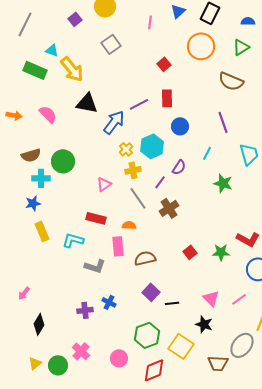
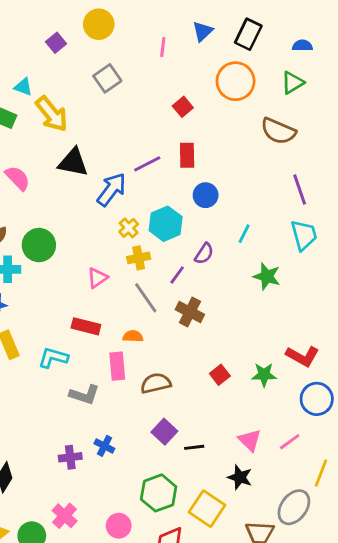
purple line: (223, 122) -> (300, 189), moved
brown cross: (169, 208) -> (190, 312), turned -30

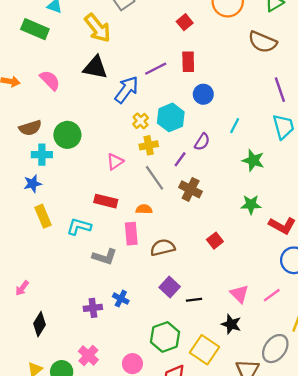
yellow arrow: (52, 114) -> (98, 28), moved
green star: (264, 375) -> (251, 205), moved

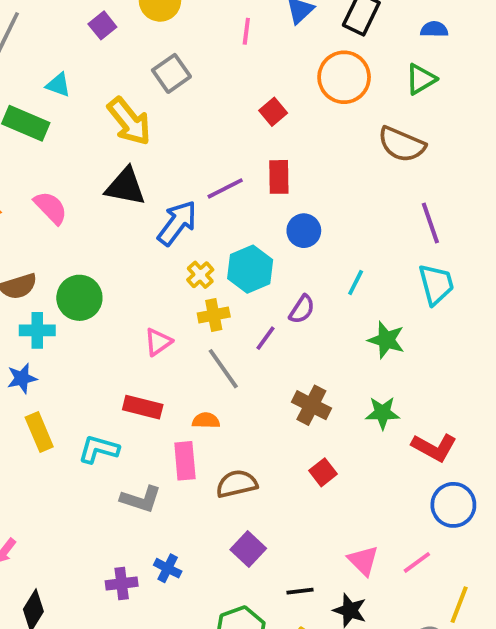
brown cross: (191, 189) -> (311, 405), moved
black line: (194, 300) -> (300, 591), moved

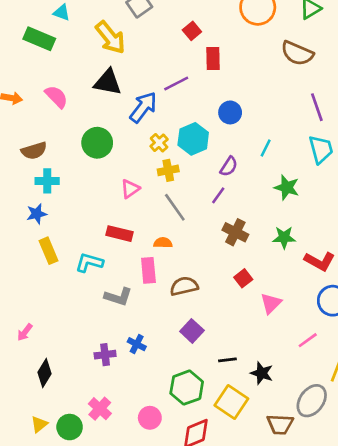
red square: (273, 112) -> (192, 31), moved
red rectangle: (279, 177) -> (213, 59), moved
green circle: (79, 298) -> (97, 143), moved
purple line: (265, 338) -> (218, 195), moved
pink triangle: (363, 561) -> (271, 303), moved, turned 30

